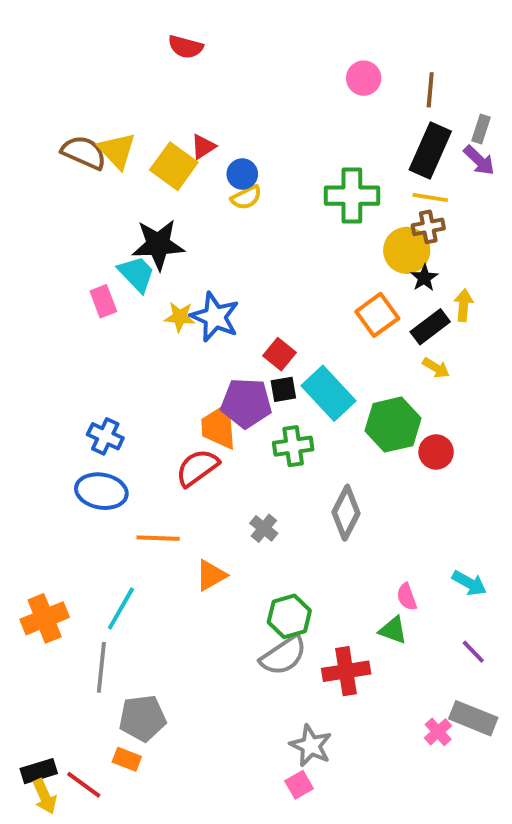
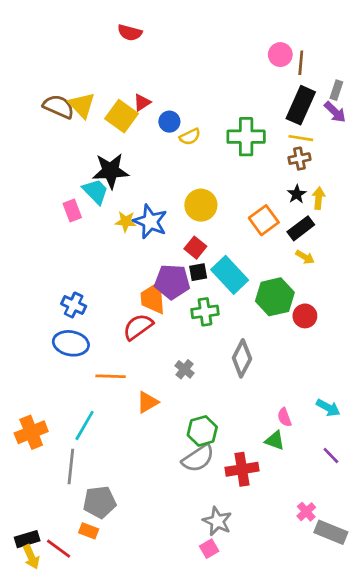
pink circle: (364, 78) -> (280, 55), moved
yellow semicircle: (246, 198) -> (190, 137), moved
yellow circle: (407, 250) -> (201, 205), moved
yellow arrow: (463, 305) -> (319, 198), moved
gray rectangle: (473, 718) -> (331, 532), moved

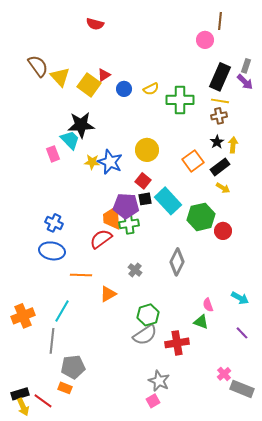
brown line: (301, 63) -> (220, 21), moved
brown semicircle: (59, 107) -> (38, 66), moved, turned 30
yellow semicircle: (190, 137) -> (151, 89), moved
green cross: (205, 312) -> (129, 224), moved

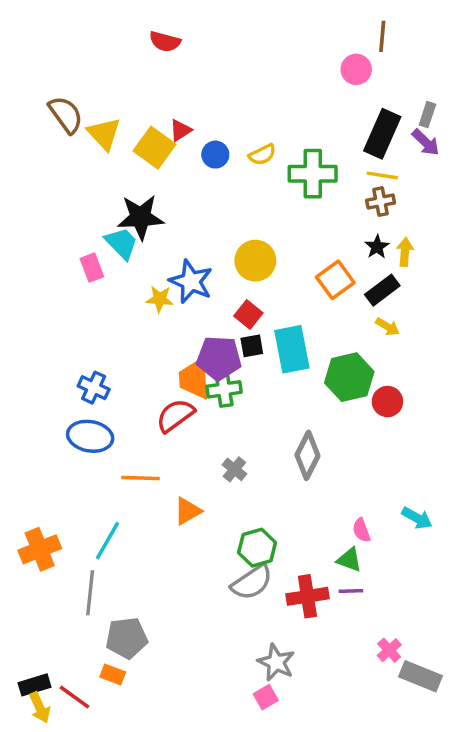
yellow star: (92, 162) -> (160, 299), moved
cyan rectangle: (168, 201) -> (292, 349), turned 32
purple line: (242, 333) -> (351, 591), moved, turned -48

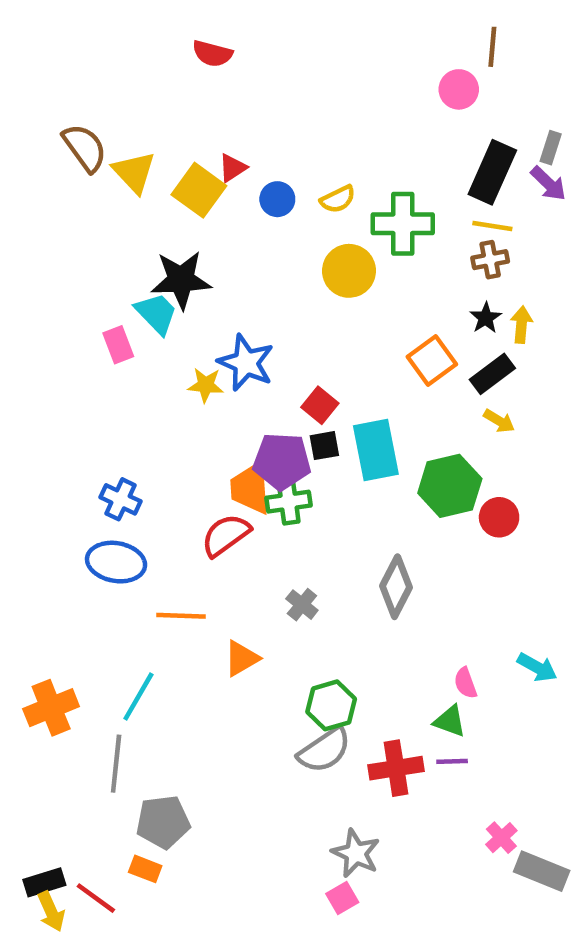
yellow circle: (255, 261) -> (349, 271), moved

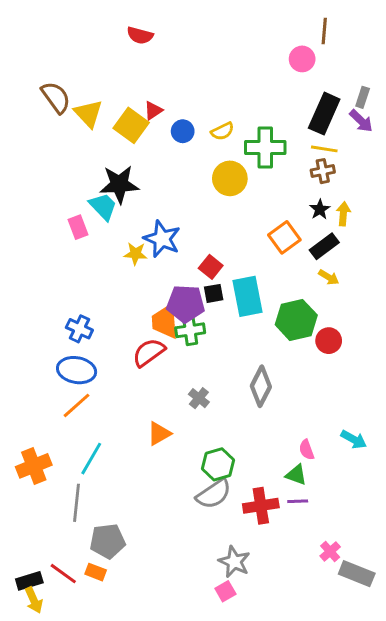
orange line: (181, 616) -> (77, 405), moved, turned -44
red line: (96, 898) -> (63, 574), moved

